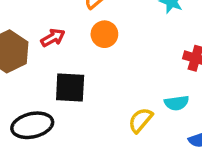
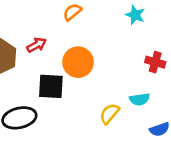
orange circle: (104, 34) -> (78, 62), moved, size x1.4

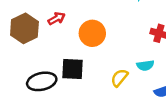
black square: (51, 86) -> (73, 69), moved

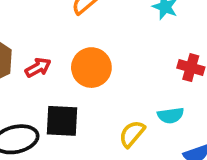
red arrow: (57, 19) -> (38, 68), moved

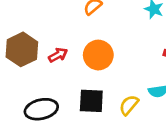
black square: (62, 121) -> (91, 101), moved

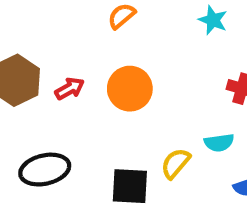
black square: (91, 101) -> (130, 186), moved

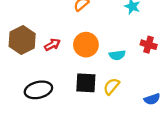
cyan semicircle: (219, 143) -> (117, 55), moved
black square: (130, 186) -> (86, 83), moved

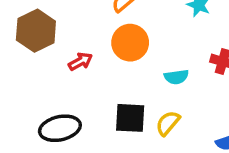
brown hexagon: (22, 40) -> (36, 31), moved
orange circle: (86, 45) -> (130, 43), moved

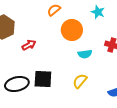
orange circle: (130, 43) -> (72, 30), moved
black square: (130, 118) -> (43, 79), moved

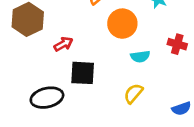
black square: (43, 79) -> (83, 73), moved

